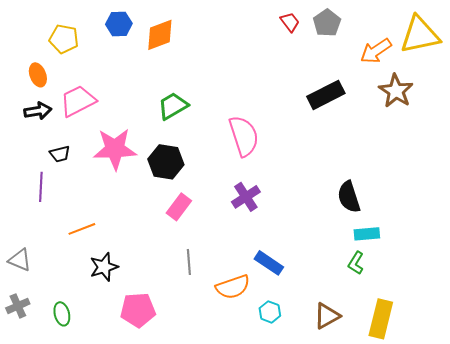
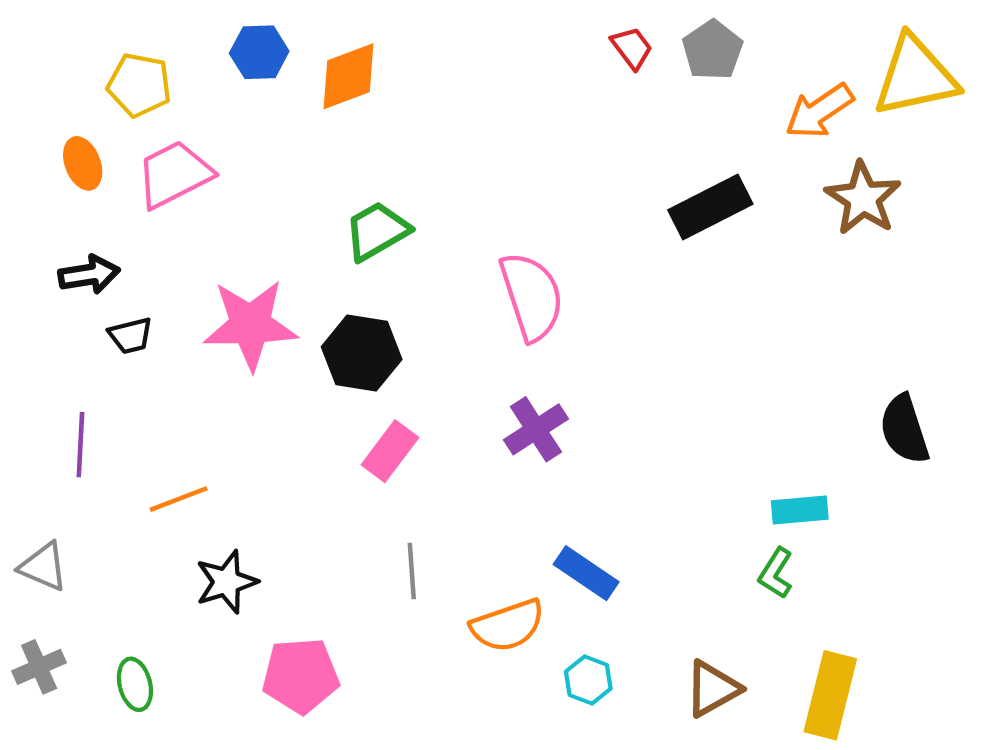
pink trapezoid: (78, 101) -> (174, 174), moved
black arrow: (38, 111) -> (89, 275), moved
purple line: (41, 187) -> (80, 445), moved
black semicircle: (349, 197) -> (904, 429), moved

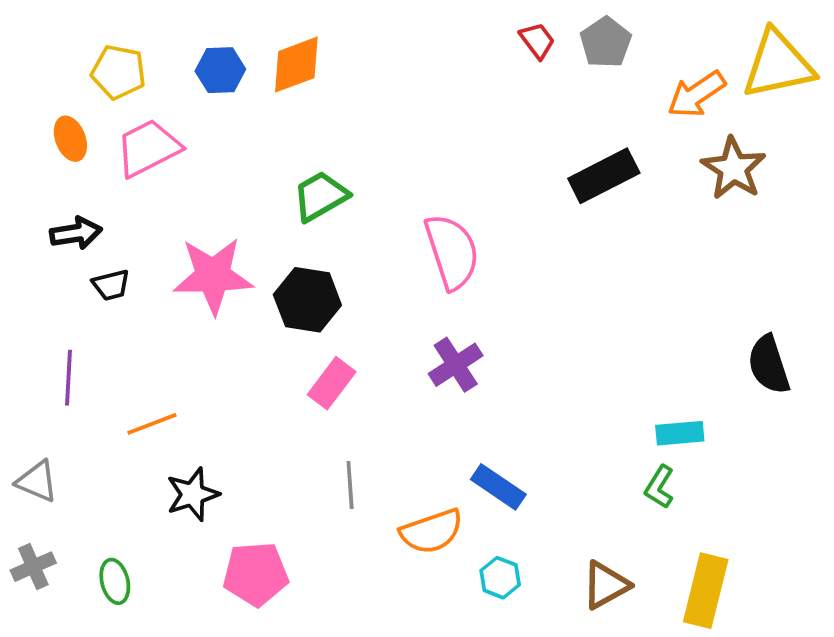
blue hexagon: (259, 52) -> (220, 70), moved

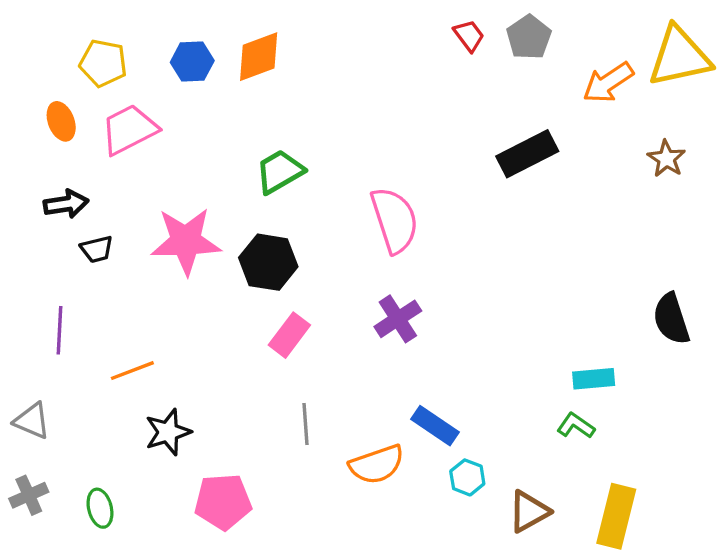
brown star: (734, 168) -> (666, 159), moved, size x0.7
green L-shape: (659, 487) -> (576, 426), turned 93
cyan hexagon: (500, 578) -> (467, 477), moved

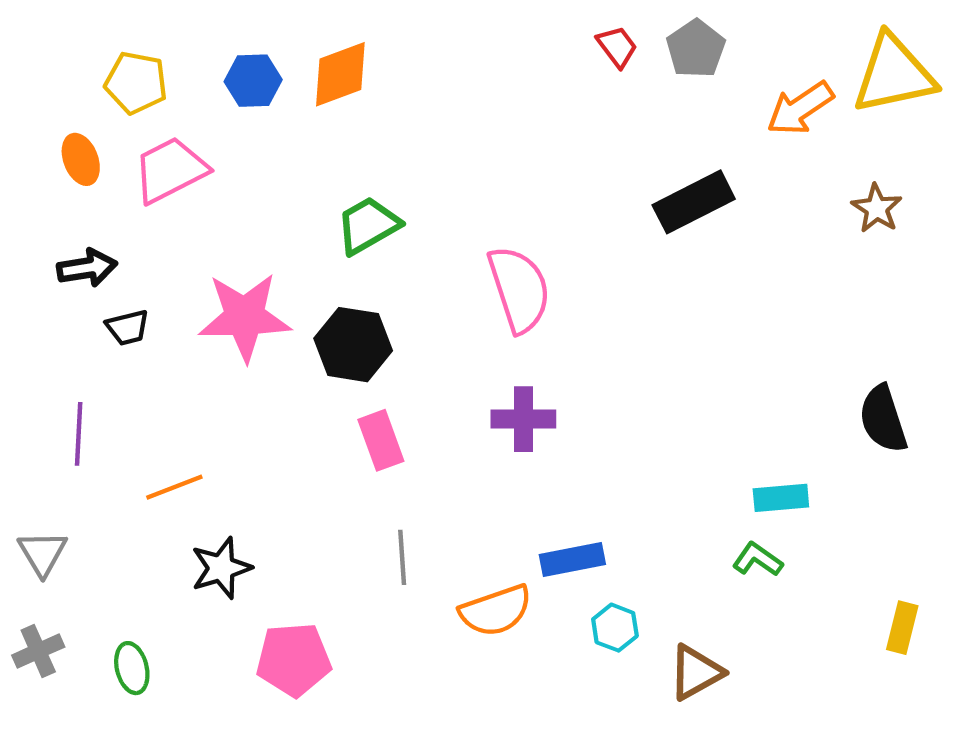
purple cross: (398, 319) -> (523, 419), turned 33
pink rectangle: (289, 335) -> (381, 440), turned -57
gray triangle: (32, 421) -> (42, 553), turned 36
blue rectangle: (435, 426) -> (572, 560), turned -45
yellow rectangle: (616, 516) -> (902, 628), moved, size x0.6

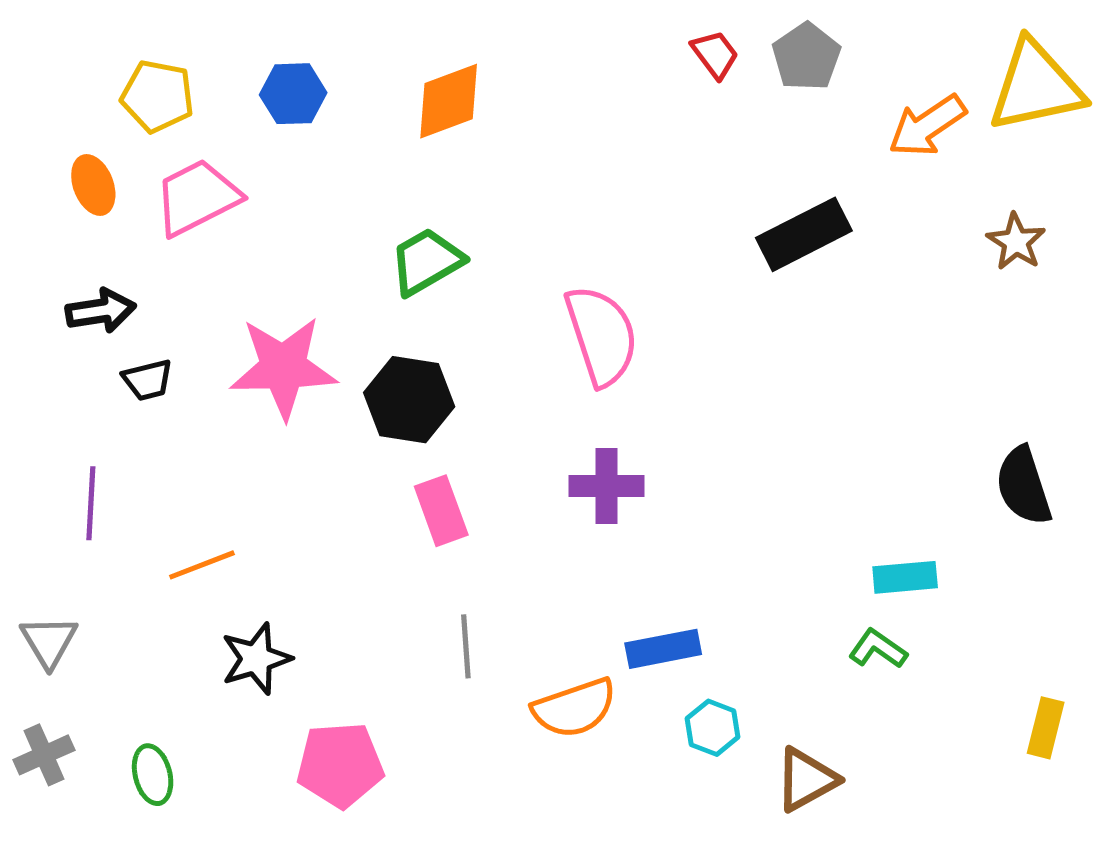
orange diamond: (340, 74) -> (449, 101), moved

